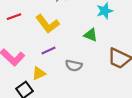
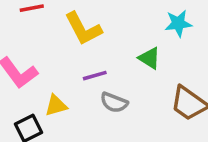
purple line: (49, 51) -> (95, 76), moved

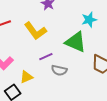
green triangle: (149, 58) -> (76, 42), size x1.6

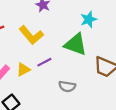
gray semicircle: (59, 70) -> (67, 86), moved
yellow triangle: (26, 77) -> (23, 69), moved

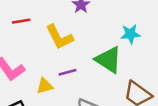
yellow triangle: (23, 69) -> (45, 86), moved

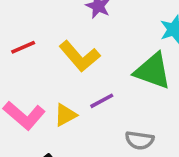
yellow triangle: (45, 86) -> (65, 115), moved

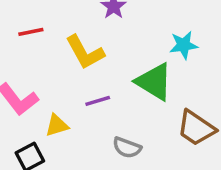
yellow triangle: (65, 115) -> (57, 125), moved

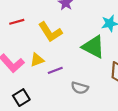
purple line: (98, 101) -> (55, 70), moved
yellow triangle: (57, 125) -> (37, 60), moved

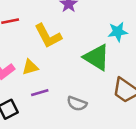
purple line: (55, 70) -> (40, 93), moved

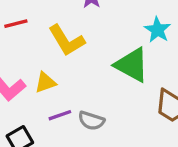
cyan star: (118, 32) -> (158, 30), turned -30
gray semicircle: (77, 104) -> (91, 121), moved

